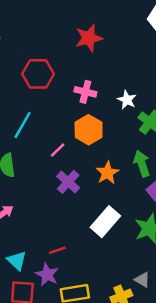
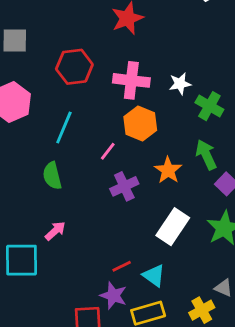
pink cross: (85, 92) -> (131, 80), size x1.4
white star: (127, 100) -> (180, 84), turned -30
purple cross: (68, 182) -> (124, 186), turned 30
cyan triangle: (17, 261) -> (154, 276), moved

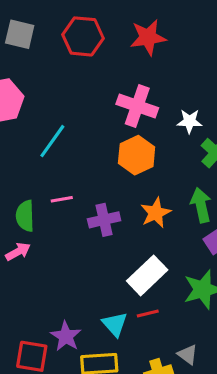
red hexagon: (74, 67) -> (83, 36), moved
pink line: (108, 151) -> (62, 199), moved, turned 30
green semicircle: (52, 176) -> (25, 216), moved
red line: (122, 266) -> (148, 314), moved

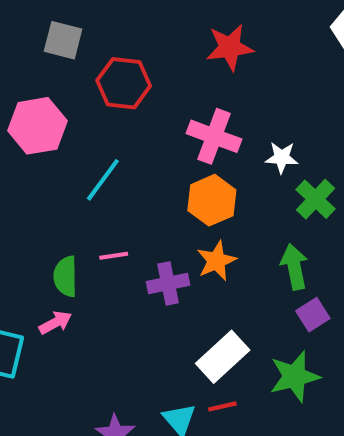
red hexagon: (83, 36) -> (124, 83), moved
orange star: (156, 213) -> (216, 261), moved

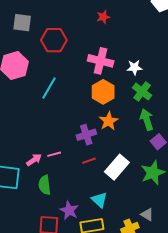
red star: (230, 47) -> (103, 17), size x0.6
green cross: (316, 199) -> (142, 92), moved
pink line: (114, 256) -> (54, 154), moved
green semicircle: (65, 276) -> (45, 185), moved
red line: (222, 406) -> (89, 161), moved

